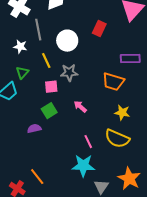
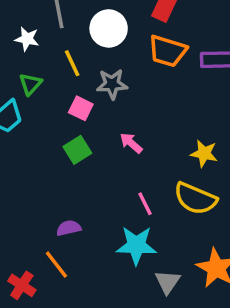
orange trapezoid: (113, 82) -> (168, 51), moved
pink square: (51, 87) -> (81, 108), turned 32
purple semicircle: (34, 129) -> (69, 228), moved

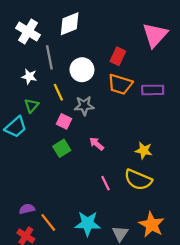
purple semicircle: (69, 228) -> (27, 209), moved
cyan star: (136, 245) -> (88, 224), moved

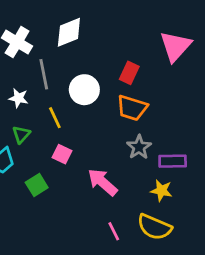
purple rectangle: (153, 90) -> (173, 161), moved
gray star: (84, 106) -> (139, 147), moved, turned -30
pink arrow: (97, 144) -> (103, 182), size x1.6
green square: (62, 148) -> (37, 185), moved

